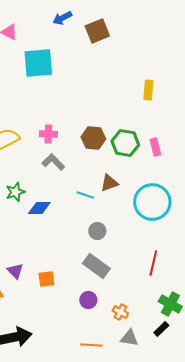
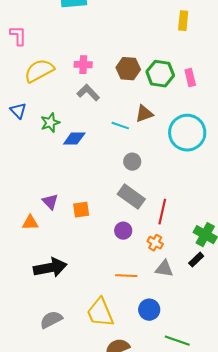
red line: (153, 263) -> (162, 212), moved

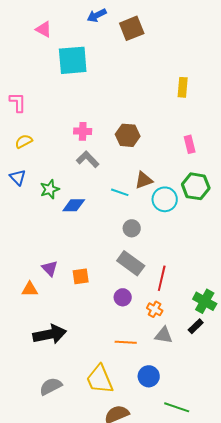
yellow semicircle: (39, 71) -> (24, 141), moved, size x0.6
green hexagon: (160, 74) -> (196, 186), moved
cyan circle: (187, 133) -> (165, 199), moved, size x0.7

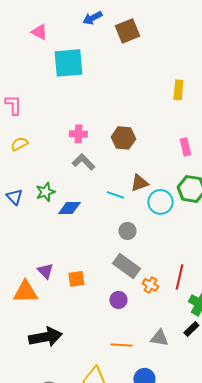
blue triangle: (18, 177) -> (14, 197), moved
red line: (162, 278) -> (179, 277), moved
orange triangle: (30, 289) -> (25, 292), size x1.5
orange cross: (155, 309) -> (150, 285), moved

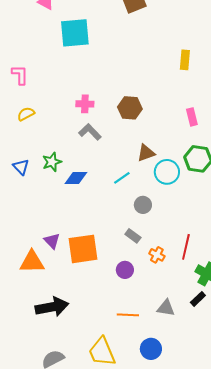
cyan line: (115, 195) -> (122, 178), moved, turned -54
gray circle: (127, 231) -> (143, 205), moved
gray rectangle: (126, 266) -> (133, 236), size x0.6
orange square: (76, 279) -> (83, 249), size x1.8

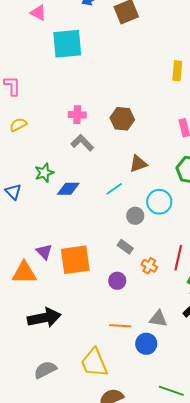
blue triangle: (21, 167) -> (13, 192), moved
cyan circle: (167, 172) -> (159, 202), moved
blue circle: (151, 349) -> (146, 344), moved

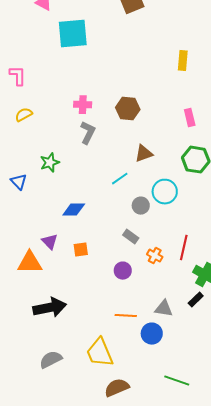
gray L-shape: (82, 143) -> (88, 133), turned 70
blue diamond: (68, 189) -> (74, 210), moved
orange square: (75, 260) -> (81, 250), size x0.5

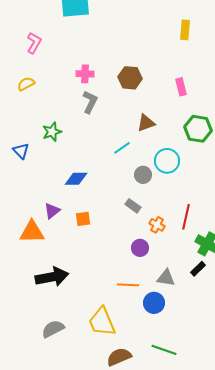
pink L-shape: (18, 76) -> (34, 43), moved, turned 30
pink rectangle: (190, 118) -> (181, 87), moved
purple triangle: (50, 242) -> (52, 211), turned 36
purple circle: (123, 271) -> (140, 248), moved
green line: (177, 381) -> (164, 350), moved

